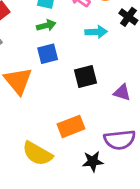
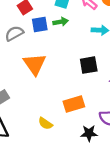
blue square: (48, 54) -> (40, 25), moved
yellow semicircle: (37, 154) -> (45, 123), size x0.6

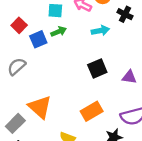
gray semicircle: (14, 33) -> (17, 67), moved
orange triangle: (35, 64) -> (40, 107), moved

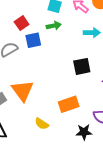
red square: (19, 25) -> (22, 23), moved
blue square: (38, 39) -> (33, 40), moved

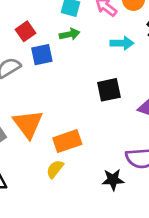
orange rectangle: (69, 104) -> (67, 141), moved
yellow semicircle: (42, 124) -> (55, 169), turned 96

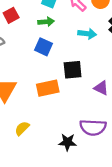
blue square: (42, 55) -> (43, 47), moved, turned 30
orange rectangle: (67, 141) -> (48, 88), moved

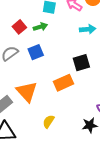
green arrow: (46, 22) -> (40, 27), moved
blue square: (43, 47) -> (36, 52), moved, turned -35

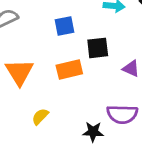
blue square: (36, 52) -> (64, 26), moved

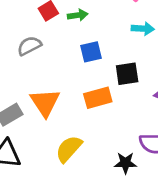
yellow semicircle: (40, 117) -> (69, 149), size x1.5

